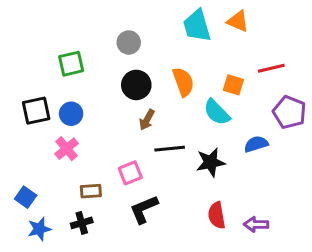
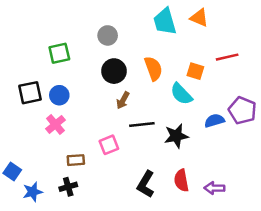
purple pentagon: (289, 112) -> (242, 110), moved
blue square: (26, 197) -> (12, 172), moved
black L-shape: (144, 209) -> (146, 184), moved, turned -36

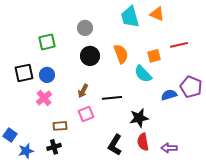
orange square: (195, 71) -> (154, 56), turned -32
brown arrow: (123, 100) -> (83, 91), moved
black star: (176, 136) -> (139, 118), moved

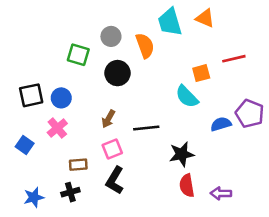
green square: (47, 42) -> (78, 55), moved, turned 30
orange semicircle: (121, 54) -> (145, 46), moved
blue square: (10, 135) -> (25, 145), moved
black L-shape: (115, 145) -> (115, 180), moved

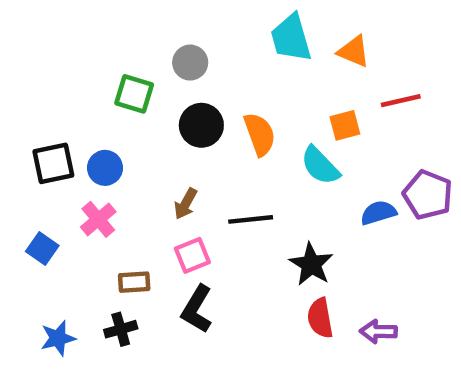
orange triangle: (205, 18) -> (354, 51), moved
orange semicircle: (145, 46) -> (260, 134), moved
black star: (182, 154) -> (311, 264), turned -30

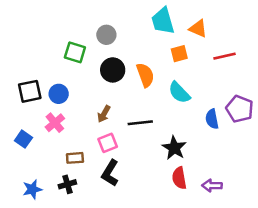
orange square: (345, 125) -> (179, 54), moved
blue semicircle: (378, 213) -> (212, 119), turned -84

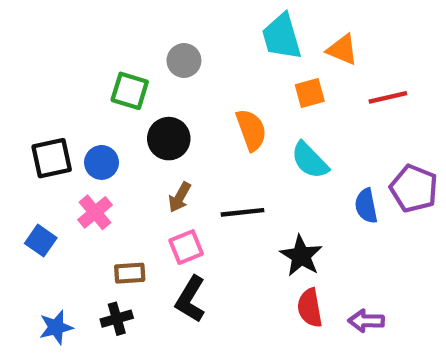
black circle: (113, 70) -> (169, 139), moved

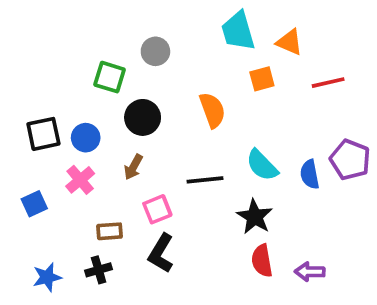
cyan semicircle: (310, 160) -> (262, 165), moved
brown arrow: (180, 197) -> (133, 167), moved
blue square: (41, 241) -> (34, 204), turned 30

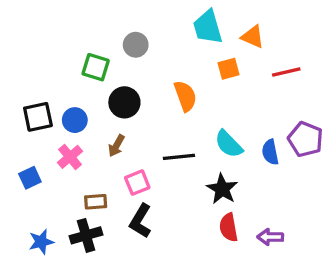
black cross: (99, 270) -> (86, 235), size x1.4

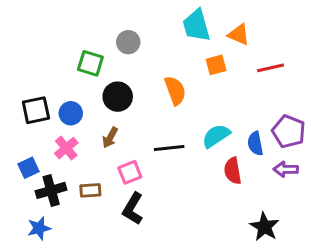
cyan semicircle: (229, 144) -> (216, 136), turned 100
black star: (222, 189) -> (264, 227), moved
red semicircle: (229, 227) -> (233, 171), moved
black cross: (86, 235) -> (51, 190), moved
purple arrow: (270, 237) -> (286, 169), moved

